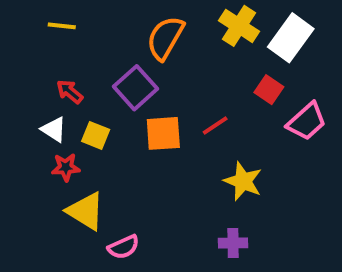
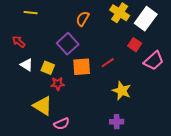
orange semicircle: (165, 38) -> (83, 19), size x0.7
red arrow: (70, 92) -> (19, 42), moved
red star: (66, 167) -> (58, 84), moved

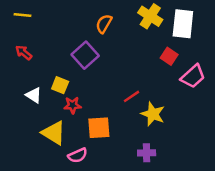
yellow line: (31, 13) -> (22, 15), moved
white rectangle: (146, 19) -> (183, 24), turned -30
red line: (108, 63) -> (131, 96), moved
white triangle: (27, 65) -> (34, 95), moved
orange square: (82, 67) -> (99, 128), moved

